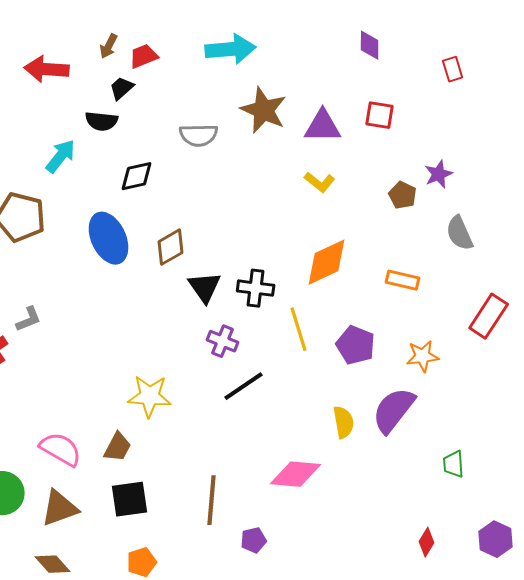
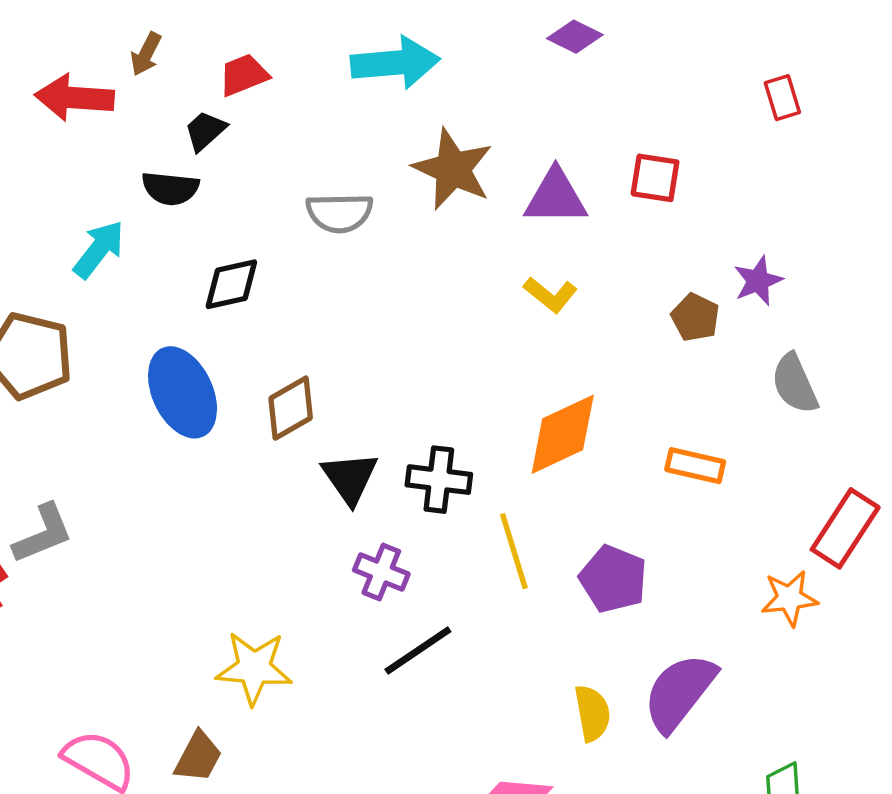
purple diamond: (370, 45) -> (575, 37), moved, turned -64
brown arrow: (109, 46) -> (146, 54), moved
gray L-shape: (29, 319) -> (43, 534), size x1.4
orange star: (423, 356) -> (789, 598), moved

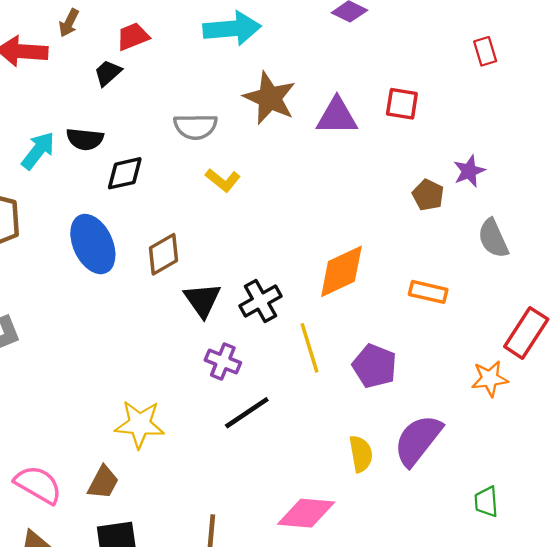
black semicircle: (170, 188) -> (85, 139), moved
yellow L-shape: (550, 295) -> (223, 180), moved
black cross: (439, 480) -> (261, 301), turned -36

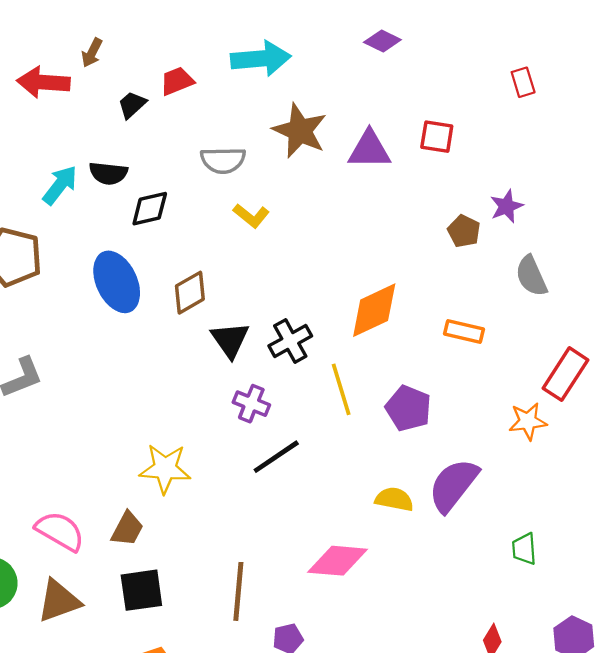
red trapezoid: (133, 36) -> (177, 81), moved
yellow semicircle: (361, 454) -> (394, 499), turned -69

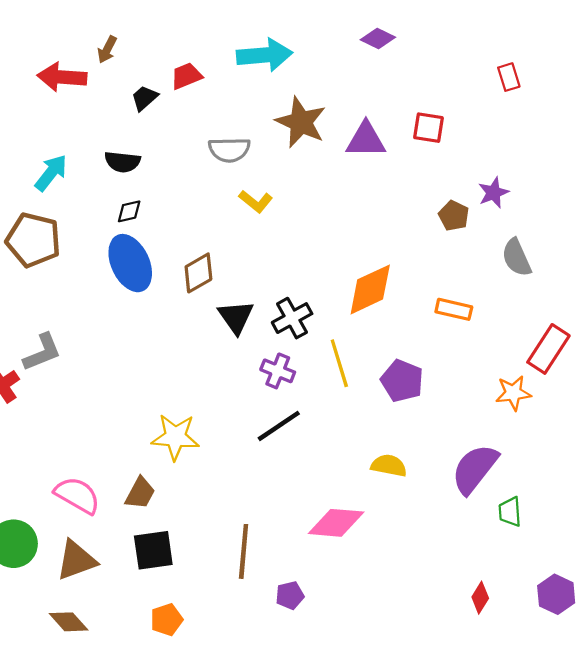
cyan arrow: (60, 185) -> (51, 173), moved
black diamond: (150, 209) -> (129, 211), moved, size x0.7
purple cross: (251, 404) -> (278, 371), moved
purple semicircle: (453, 485) -> (475, 469), moved

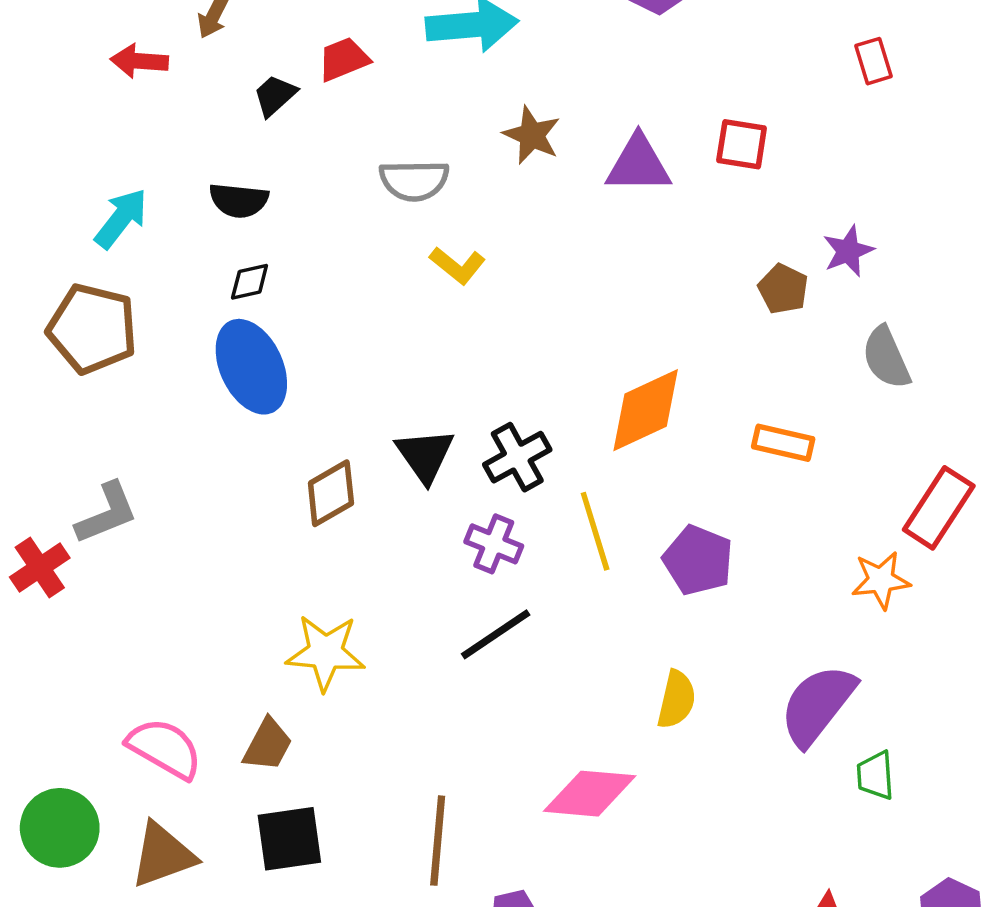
red arrow: (62, 77) -> (139, 61), size x0.7
brown star: (301, 122) -> (532, 135), size x0.7
brown diamond: (198, 273) -> (331, 493), moved
yellow semicircle: (389, 466) -> (676, 699), turned 92

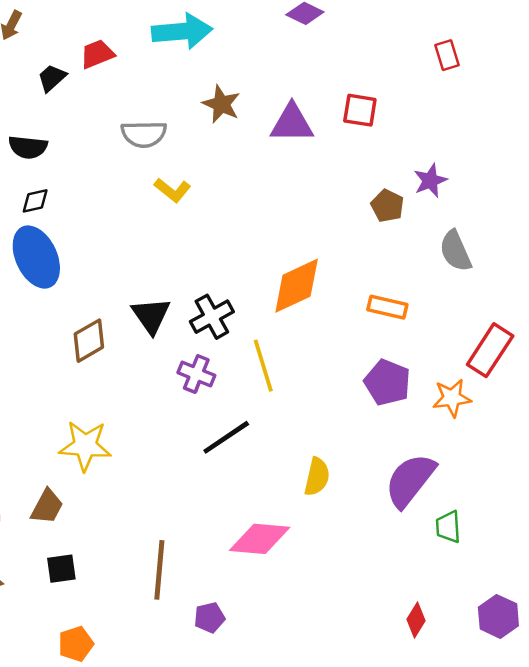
purple pentagon: (698, 560) -> (387, 382), moved
black line: (496, 634) -> (226, 437), moved
black square: (289, 839) -> (61, 569), size x0.7

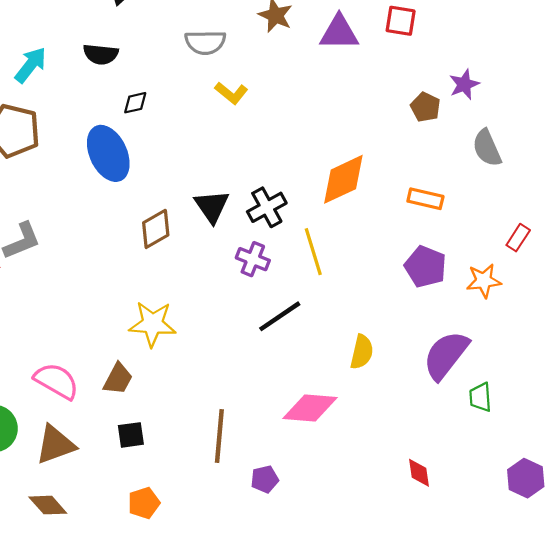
black diamond: (35, 201) -> (135, 103), moved
red rectangle: (490, 350) -> (518, 238), size x0.6
red diamond: (416, 620) -> (419, 473), moved, turned -40

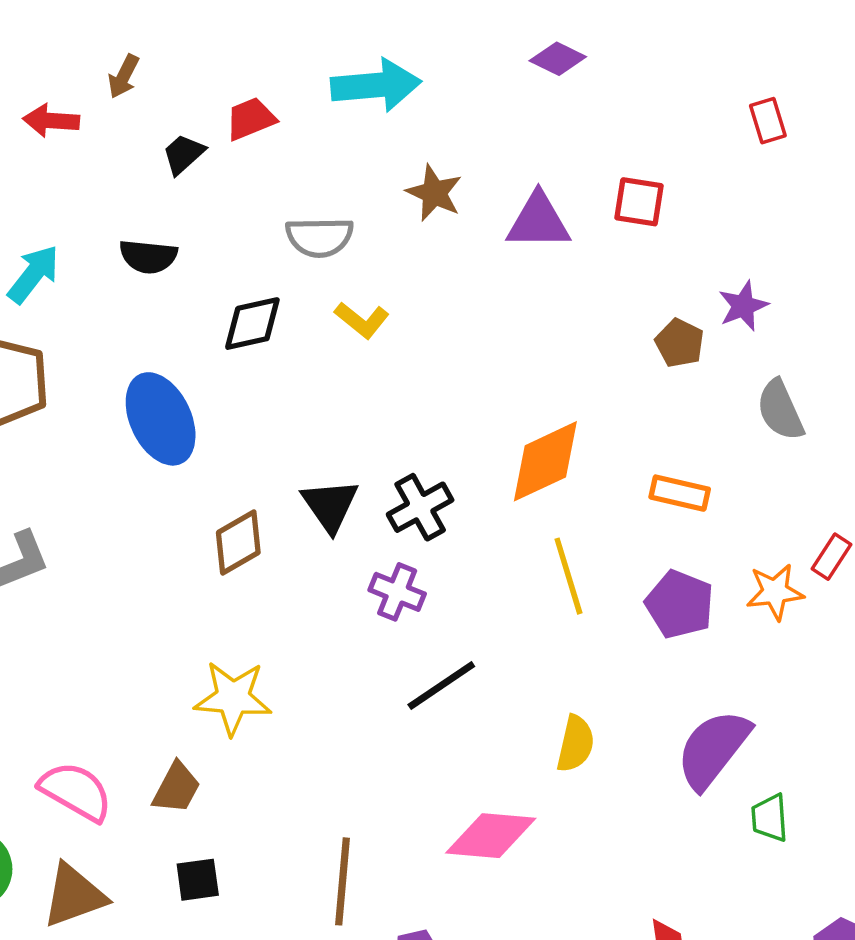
black diamond: (135, 103) -> (252, 324), moved, size x1.5
yellow line: (313, 252) -> (568, 576), moved
orange star: (484, 281) -> (775, 592), moved

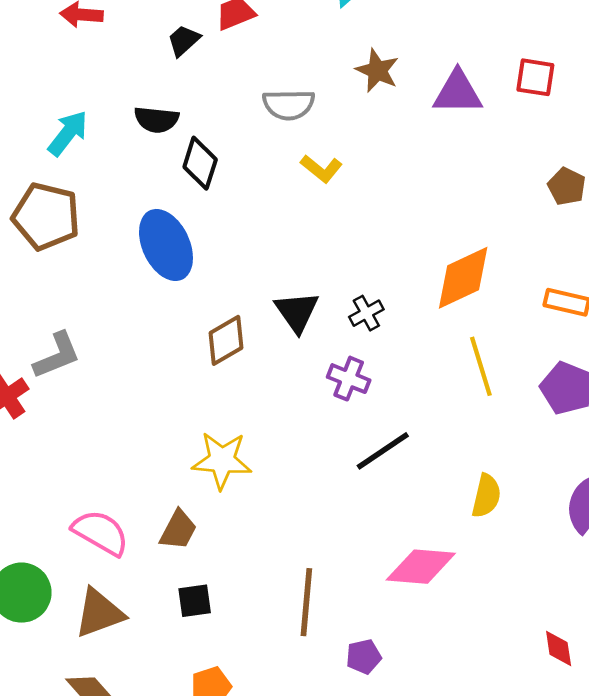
black diamond: (252, 324) -> (200, 163), moved, turned -60
black cross: (420, 507) -> (366, 313), size x0.7

